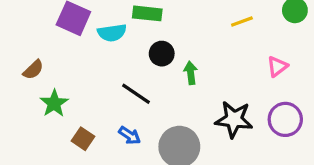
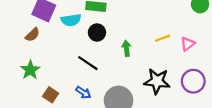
yellow line: (242, 21) -> (163, 38), moved
black circle: (162, 54) -> (97, 33), moved
brown semicircle: (33, 70) -> (32, 35), moved

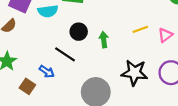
black circle: (97, 33) -> (79, 32), moved
blue arrow: (83, 93) -> (47, 72), moved

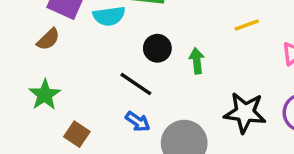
yellow line: (140, 29) -> (247, 25), moved
blue arrow: (47, 72) -> (138, 122), moved

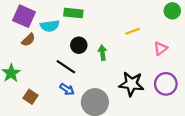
brown semicircle: (48, 39) -> (28, 40), moved

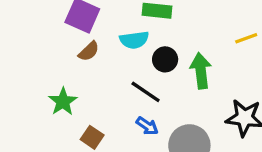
cyan semicircle: (50, 26) -> (134, 40), moved
green arrow: (102, 53) -> (201, 71), size x1.5

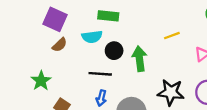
black line: (146, 92) -> (100, 74), turned -30
blue arrow: (147, 126) -> (101, 98), turned 70

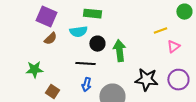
yellow line: (172, 36) -> (160, 31), moved
green star: (41, 81) -> (34, 70), turned 30

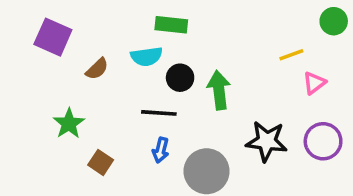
purple square: (46, 17) -> (53, 37), moved
green star: (34, 70) -> (69, 124), turned -30

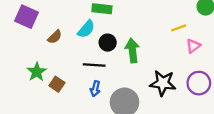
cyan semicircle: (147, 56) -> (86, 29), turned -42
brown square: (101, 162) -> (57, 84), moved

